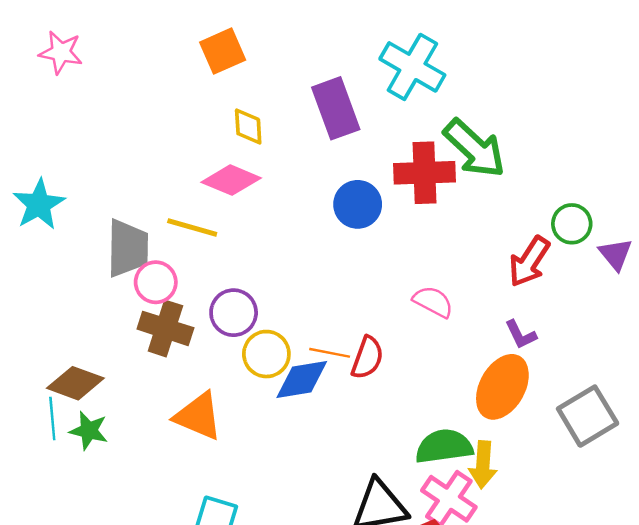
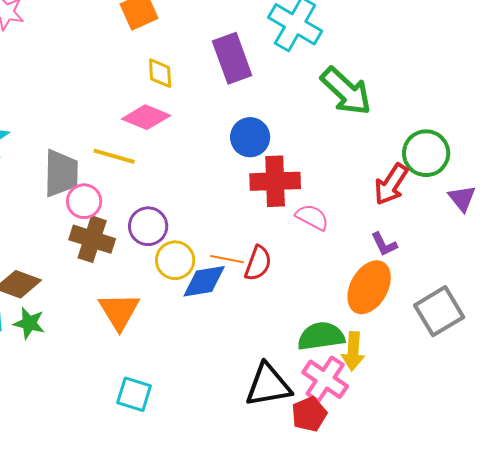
red cross: (425, 173) -> (275, 181), moved
green circle: (572, 224) -> (426, 153), size x1.4
purple triangle: (616, 254) -> (462, 198), moved
orange triangle: (198, 416) -> (119, 311), turned 36

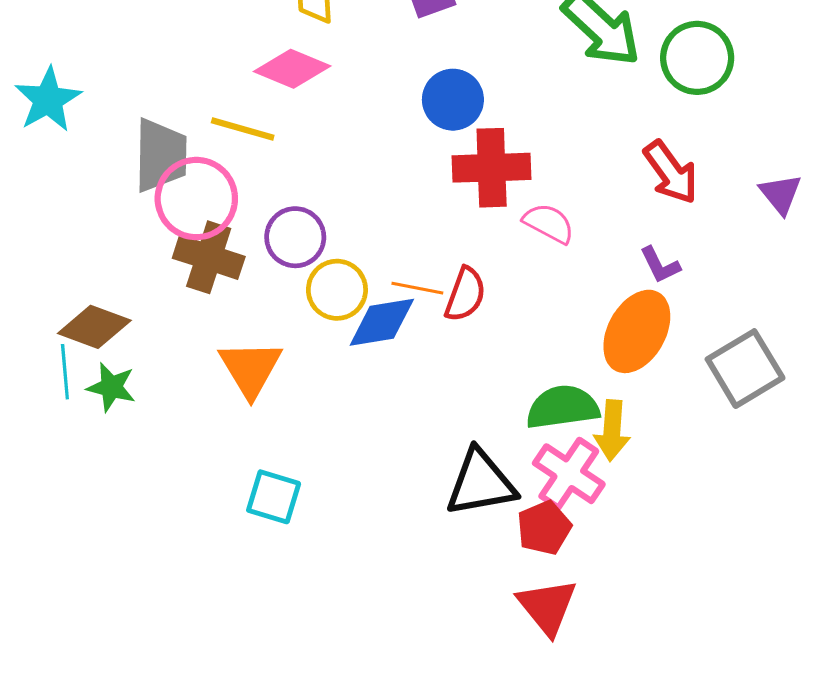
green circle: (426, 153) -> (697, 58), moved
red arrow: (391, 184) -> (671, 172), turned -69
pink circle: (84, 201) -> (196, 199), size x1.5

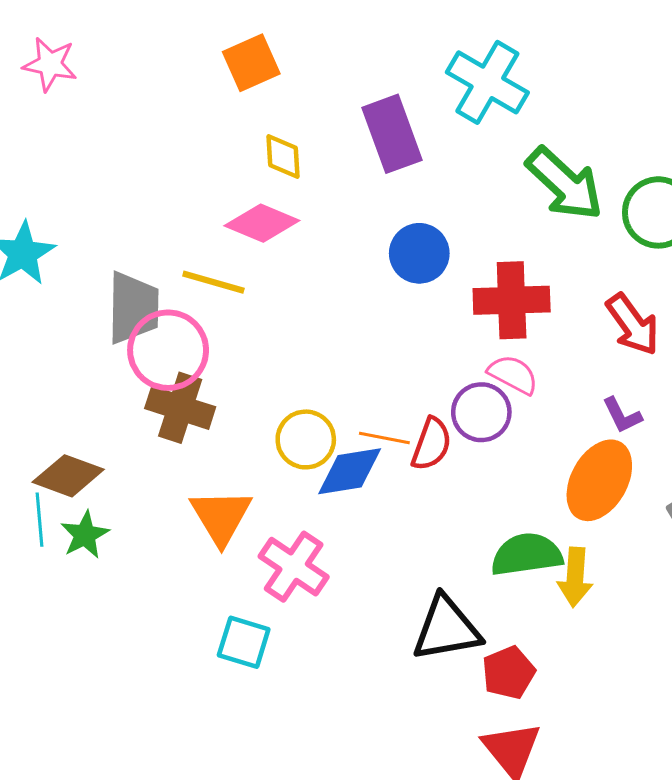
red cross: (492, 168) -> (512, 300), moved
purple circle: (295, 237) -> (481, 412), moved
green star: (111, 387) -> (85, 535), turned 30
pink cross: (569, 474) -> (294, 567), moved

